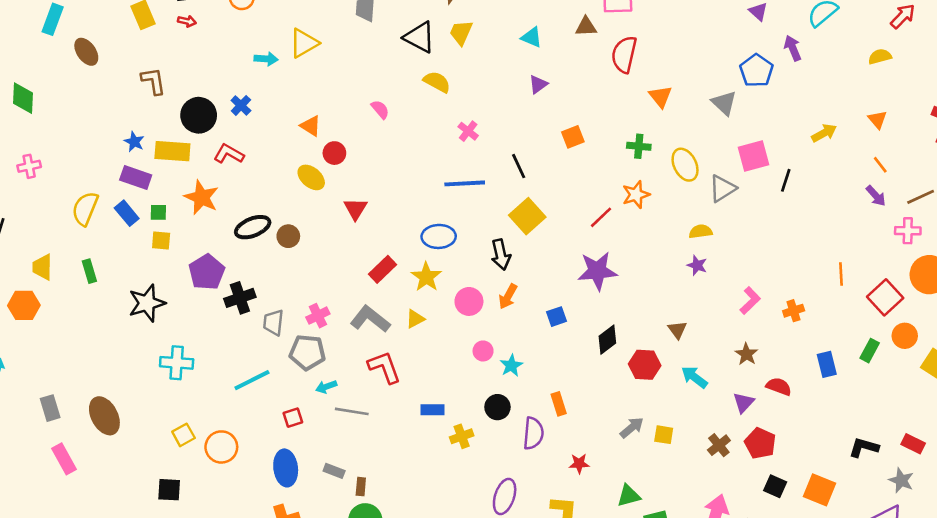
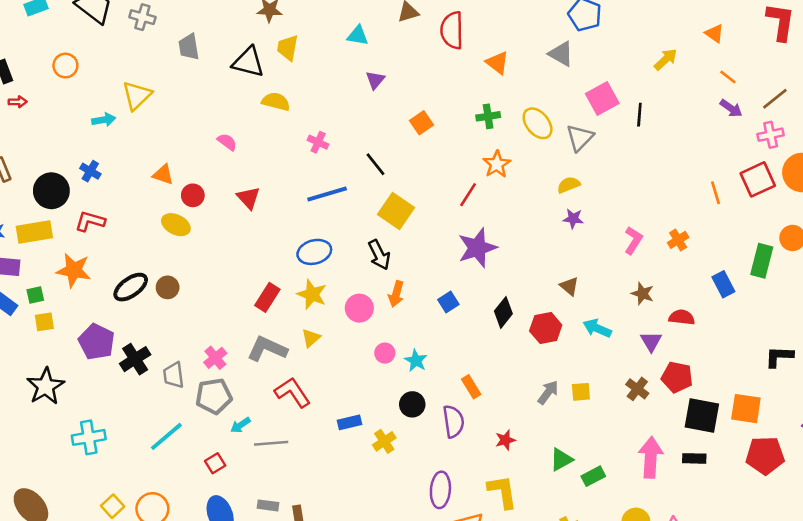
red triangle: (356, 209) -> (248, 198), moved
red square: (885, 297) -> (758, 179), moved, turned 32
green rectangle: (870, 351) -> (762, 261), size x1.4
black square: (775, 486) -> (702, 415), size x1.6

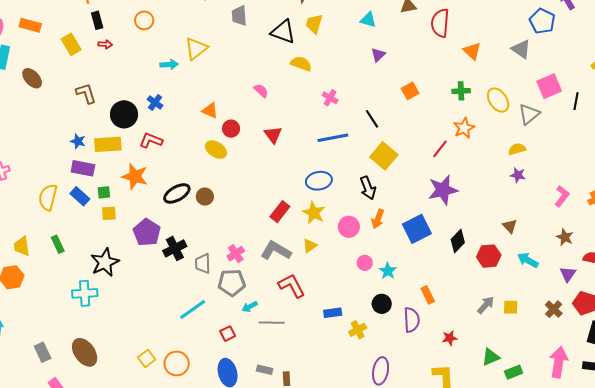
blue square: (448, 302) -> (417, 229), size x1.8
cyan cross: (89, 437) -> (85, 293), moved
purple ellipse: (440, 490) -> (381, 371), moved

